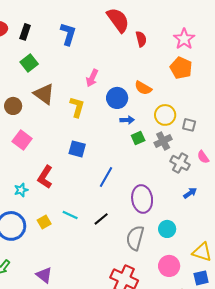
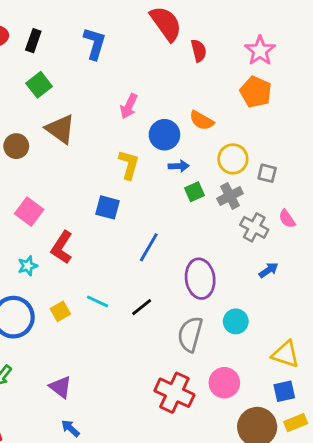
yellow L-shape: (77, 107) -> (129, 165), moved
pink square: (22, 140) -> (29, 212), moved
pink circle: (169, 266) -> (224, 383), moved

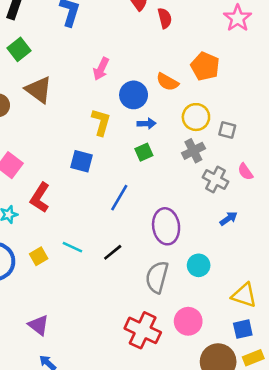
pink star: (260, 51) -> (238, 18), moved
orange pentagon: (256, 92) -> (205, 66), moved
green square: (194, 192) -> (144, 152), moved

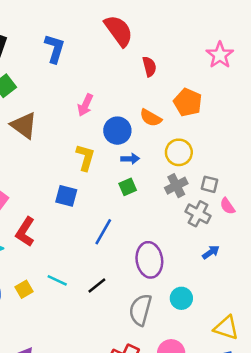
red semicircle: (165, 18) -> (149, 67), moved
gray square: (227, 130) -> (210, 184), moved

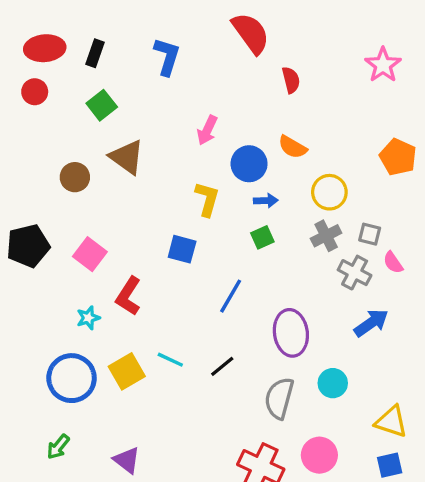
orange pentagon: (188, 102) -> (398, 157), moved
blue arrow: (211, 252) -> (371, 323), size x1.5
yellow square: (24, 289) -> (127, 371), size x1.5

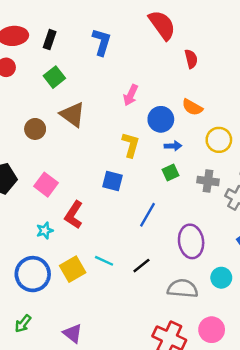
gray cross: (326, 236) -> (208, 181), moved, turned 35
gray semicircle: (279, 398) -> (183, 289), turned 80

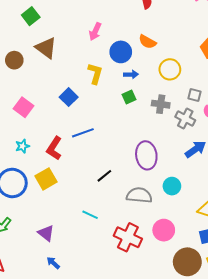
blue square: (112, 181) -> (69, 97), moved, turned 30
red L-shape: (74, 215) -> (54, 148), moved
blue line: (148, 215) -> (83, 133), moved, turned 40
cyan line: (104, 261) -> (90, 215), moved

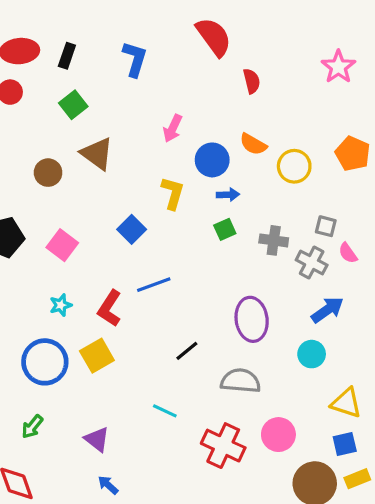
yellow circle: (170, 69) -> (294, 166), moved
cyan circle: (172, 186) -> (312, 354), moved

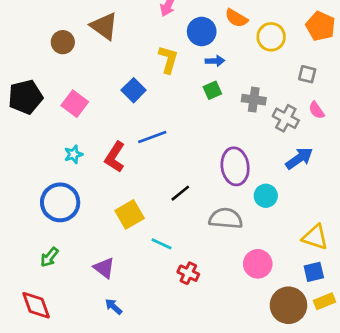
gray square: (326, 226) -> (307, 74), moved
cyan circle: (312, 354) -> (266, 196), moved
yellow square: (97, 356) -> (130, 214), moved
red cross: (223, 446) -> (188, 273), moved, size x0.6

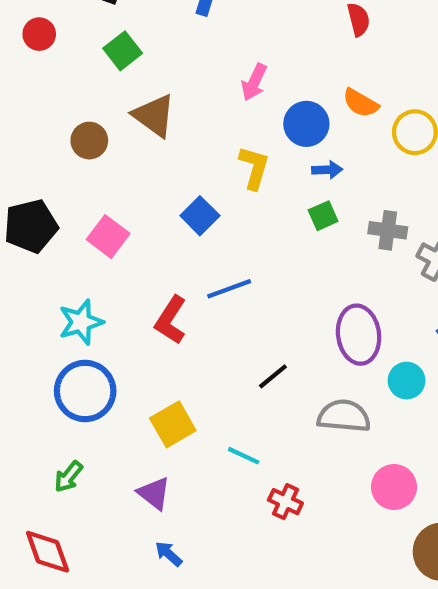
cyan star: (73, 154) -> (81, 322), moved, size x1.5
yellow square: (130, 214) -> (173, 424), moved

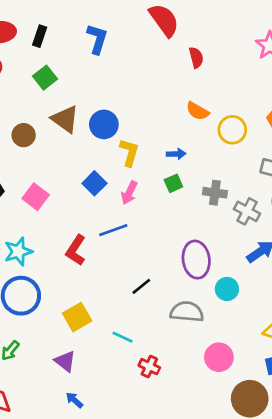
pink arrow: (254, 82) -> (129, 193), moved
blue circle: (306, 124) -> (104, 124), moved

